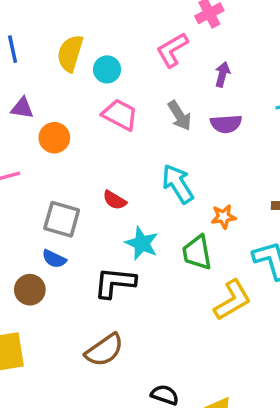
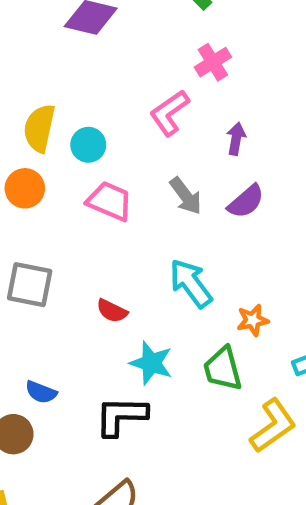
purple semicircle: (226, 124) -> (246, 202), turned -32
orange circle: (54, 138) -> (25, 188), moved
gray square: (62, 219) -> (30, 285), moved

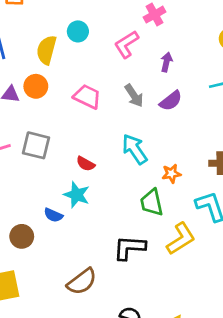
cyan circle: (88, 145) -> (78, 31), moved
cyan star: (151, 363) -> (77, 195), moved
blue semicircle: (41, 392) -> (53, 215), moved
black L-shape: (121, 416) -> (129, 248), moved

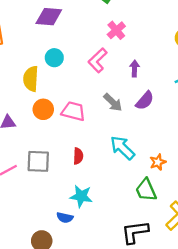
orange circle: (36, 86) -> (43, 109), moved
red semicircle: (86, 164) -> (78, 156), moved, turned -105

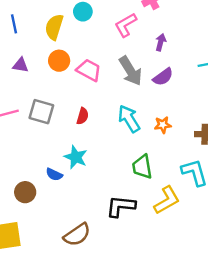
gray arrow: (113, 102) -> (130, 71), size x1.4
orange star: (158, 162) -> (163, 125), moved

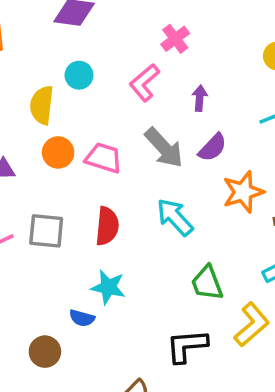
red semicircle: (83, 116) -> (107, 226), size x1.5
orange star: (163, 125) -> (243, 192), moved, size x1.6

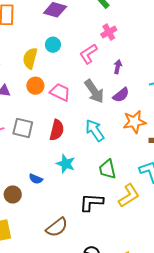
cyan star: (108, 287) -> (66, 164), moved

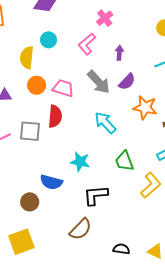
orange star: (134, 122) -> (145, 108), turned 30
red semicircle: (57, 130) -> (55, 116), moved
blue semicircle: (36, 179) -> (51, 182), size x1.5
black L-shape: (91, 202) -> (96, 195), moved

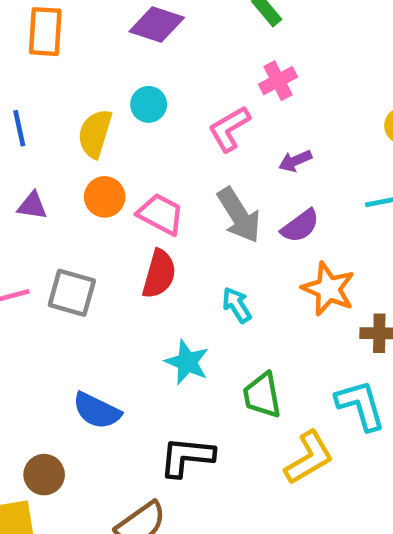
purple arrow: (119, 53) -> (295, 161), turned -128
red semicircle: (55, 116) -> (159, 274), moved
cyan arrow: (105, 123) -> (237, 305), size x0.7
cyan star: (80, 162) -> (187, 362), moved
brown circle: (30, 202) -> (44, 475), moved

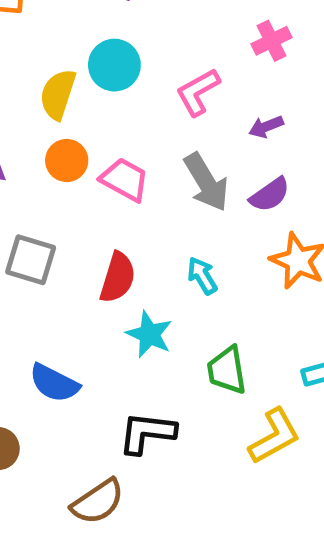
pink cross: (278, 81) -> (272, 41), moved
cyan circle: (149, 104) -> (114, 65), size x1.4
red semicircle: (159, 274) -> (118, 277), moved

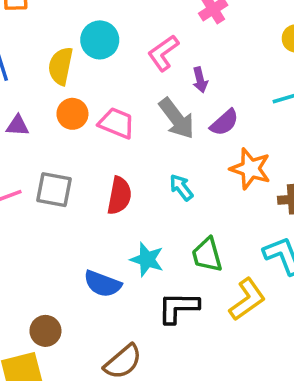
purple arrow: (266, 127) -> (200, 80), moved, turned -75
cyan star: (149, 334) -> (147, 260), moved
blue semicircle: (54, 383) -> (103, 284), moved
black L-shape: (147, 433) -> (178, 308), moved

